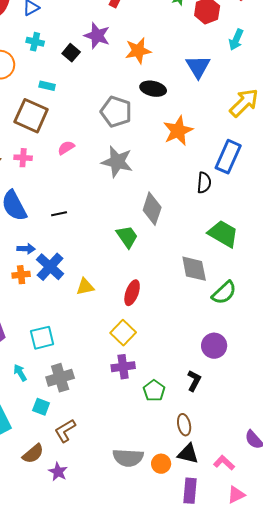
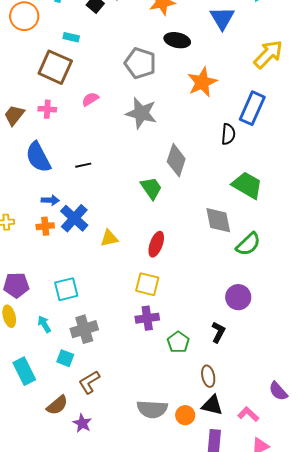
yellow square: (123, 333) -> (147, 284), turned -30

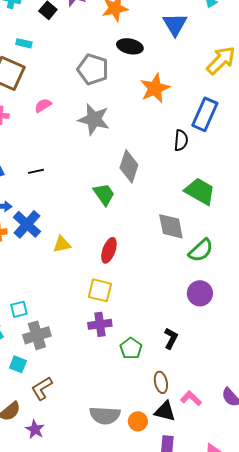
cyan square: (66, 289) -> (19, 309), moved, size x0.7
purple circle: (238, 297) -> (200, 293), moved
pink L-shape: (248, 414) -> (191, 398), moved

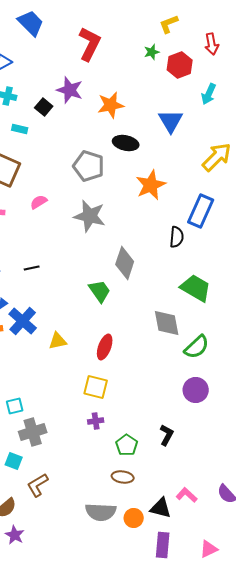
cyan rectangle: (24, 43) -> (20, 129), moved
purple cross: (100, 324) -> (96, 421), size x0.7
brown ellipse: (161, 382) -> (123, 477), moved, turned -70
purple star: (35, 429) -> (15, 535), moved

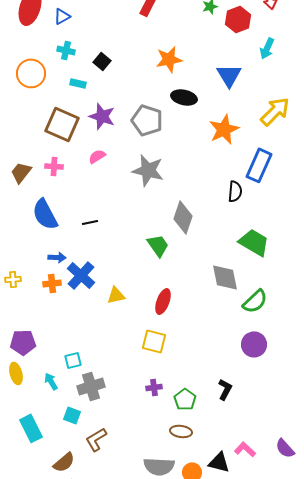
purple star: (70, 90) -> (102, 116), moved
orange star: (151, 185) -> (224, 129), moved
purple cross: (96, 421) -> (154, 387), moved

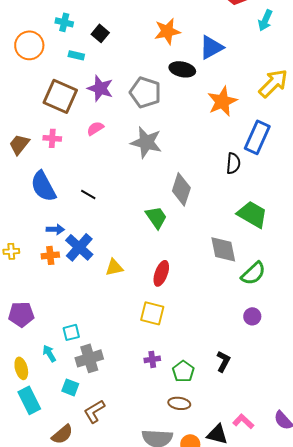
blue triangle: (229, 75) -> (211, 47), moved, turned 32
black line: (90, 222) -> (88, 194), turned 42
purple circle: (254, 344) -> (252, 316), size x0.7
yellow ellipse: (16, 373) -> (21, 368), moved

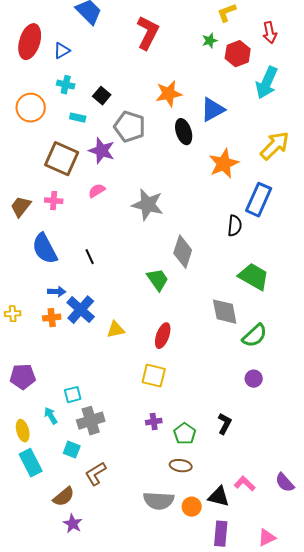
cyan arrow: (265, 20) -> (267, 83), size x1.5
black ellipse: (182, 69) -> (184, 132), turned 60
gray pentagon: (145, 92) -> (130, 127), moved
black line: (88, 194) -> (90, 257), turned 35

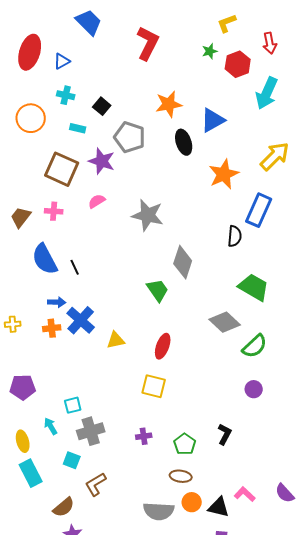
black line: (90, 257) -> (75, 267), moved
gray diamond: (225, 312) -> (225, 322), turned -36
purple cross: (154, 422) -> (144, 436), moved
orange circle: (192, 507) -> (192, 502), moved

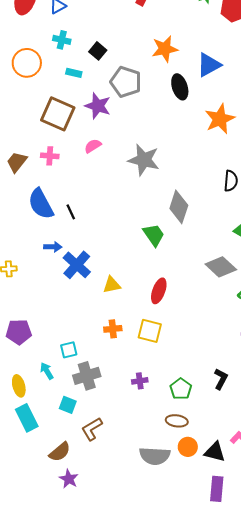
orange cross: (52, 328) -> (113, 329), moved

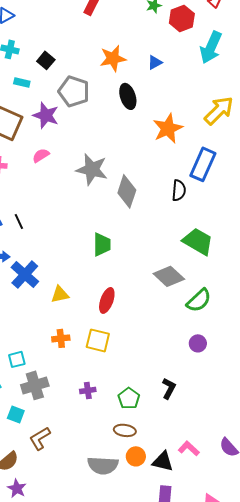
blue triangle: (209, 65) -> (155, 62), moved, size x0.6
gray diamond: (179, 207) -> (127, 191), moved
green trapezoid: (154, 235) -> (102, 244), turned 35

